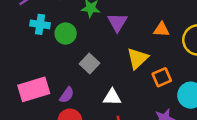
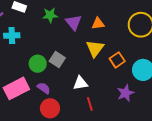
orange triangle: (162, 29) -> (98, 24), moved
green circle: (66, 34) -> (38, 64), moved
purple semicircle: (67, 95) -> (44, 88), turned -80

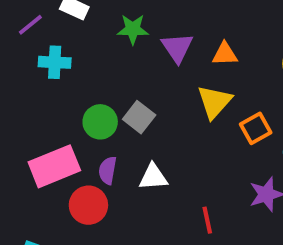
white triangle: (80, 83) -> (153, 177), moved
purple semicircle: (44, 88) -> (108, 170), turned -120
red line: (90, 104) -> (207, 220), moved
red circle: (50, 108) -> (88, 205), moved

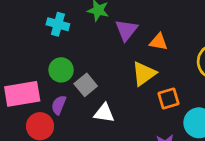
cyan cross: (55, 62) -> (58, 24), moved
gray square: (139, 117) -> (86, 85), moved
white triangle: (153, 177) -> (104, 113), moved

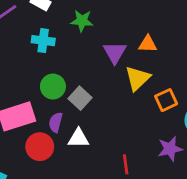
purple triangle: (126, 30) -> (115, 52), moved
white triangle: (104, 113) -> (78, 138), moved

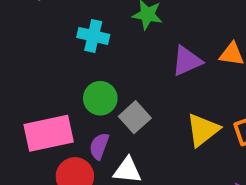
purple triangle: (115, 52) -> (187, 61), turned 30
yellow triangle: (138, 78) -> (203, 130), moved

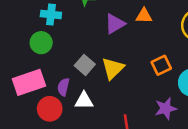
green circle: (100, 98) -> (41, 43), moved
yellow triangle: (203, 130) -> (113, 68), moved

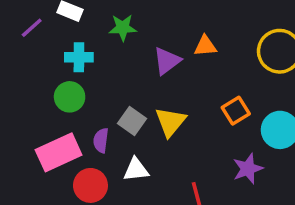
purple semicircle: (63, 87) -> (101, 140), moved

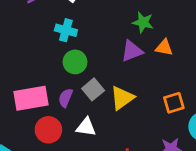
green star: (123, 28) -> (143, 22), moved
green circle: (70, 97) -> (75, 62), moved

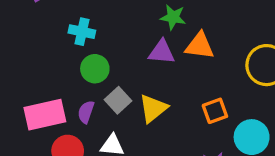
orange triangle: (164, 47) -> (200, 46), size x1.4
purple triangle: (132, 51) -> (162, 52), turned 30

